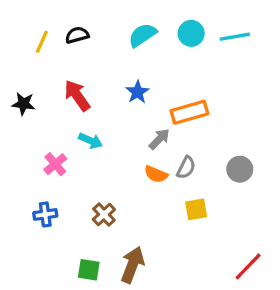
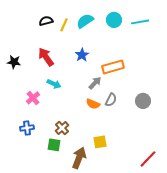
yellow line: (42, 42) -> (64, 25), moved
yellow square: (196, 209) -> (100, 142), moved
green square: (89, 270) -> (54, 145), moved

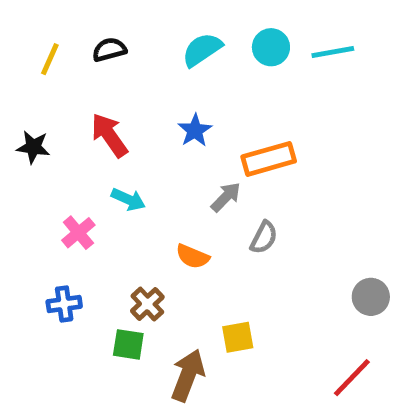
yellow line: (64, 25) -> (50, 59), moved
gray circle: (143, 101) -> (371, 297), moved
orange semicircle: (93, 104) -> (193, 256), moved

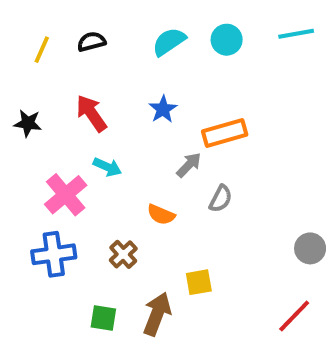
cyan line: (333, 52) -> (296, 34), moved
pink cross: (78, 233) -> (66, 195), size x1.5
blue cross: (64, 304) -> (54, 254), size x1.5
green square: (128, 344) -> (103, 318), moved

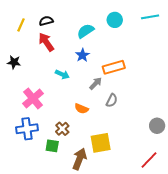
cyan semicircle: (169, 42) -> (86, 31), moved
red arrow: (91, 113) -> (46, 42), moved
cyan arrow: (107, 167) -> (62, 74), moved
yellow square: (199, 282) -> (101, 143), size x1.5
green square: (103, 318) -> (52, 146), moved

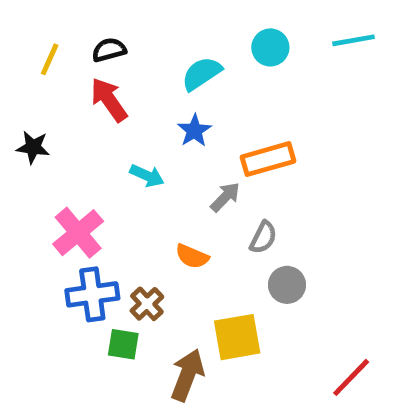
gray circle: (157, 126) -> (287, 285), moved
blue cross: (27, 129) -> (92, 294), moved

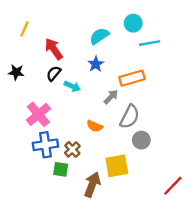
cyan line: (353, 40) -> (150, 43), moved
black semicircle: (109, 50) -> (54, 73), moved, turned -35
gray semicircle: (263, 237) -> (130, 117), size x1.5

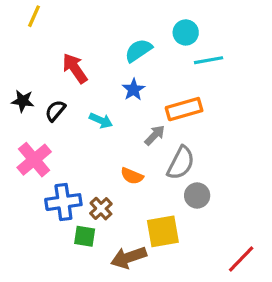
yellow line: (24, 29) -> (34, 16), moved
black semicircle: (54, 73) -> (55, 111), moved
pink cross: (38, 114) -> (34, 160), moved
brown arrow: (92, 185) -> (129, 257), turned -130

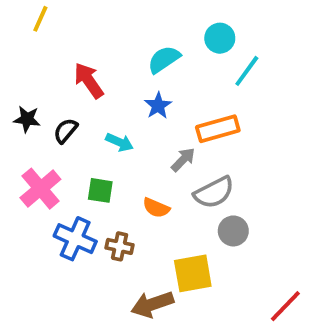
cyan line: (209, 60) -> (247, 71), turned -44
gray semicircle: (181, 163) -> (214, 192), turned 36
blue cross: (63, 202) -> (75, 239), turned 32
brown cross: (101, 209) -> (120, 246), turned -35
green square: (85, 236) -> (100, 190), moved

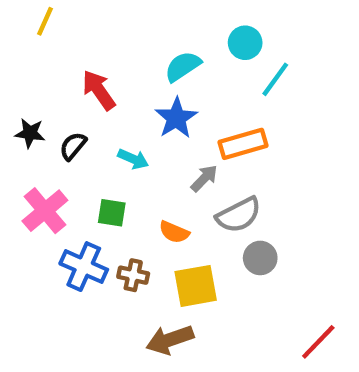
blue star: (158, 106) -> (176, 118), size x1.4
yellow square: (193, 273) -> (196, 286), moved

